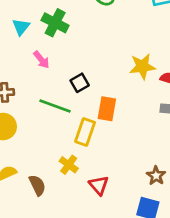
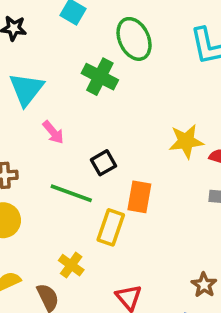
green cross: (55, 23) -> (100, 77), moved
cyan triangle: (21, 27) -> (26, 89), size x1.5
yellow cross: (69, 165) -> (71, 265), moved

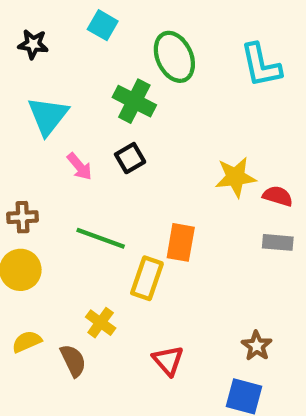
black square: (103, 163) -> (130, 158), moved

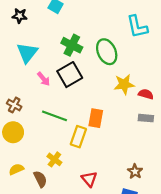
green ellipse: (174, 57) -> (107, 52), moved
black square: (130, 158) -> (70, 75), size x1.6
brown cross: (23, 217) -> (14, 105), turned 32

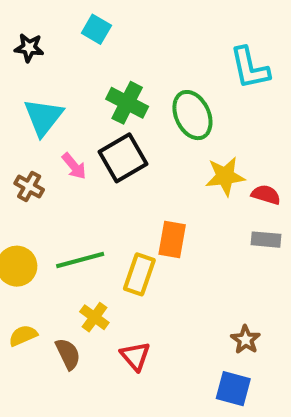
brown cross: (14, 105) -> (29, 186), moved
green line: (54, 116) -> (80, 260), moved, turned -35
red triangle: (89, 179) -> (135, 356), moved

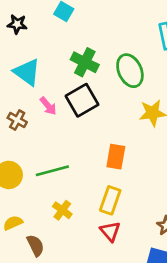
cyan triangle: (43, 117) -> (27, 72), turned -32
yellow rectangle: (139, 274) -> (110, 200), moved
brown semicircle: (68, 354) -> (35, 245), moved
red triangle: (135, 356) -> (110, 231), moved

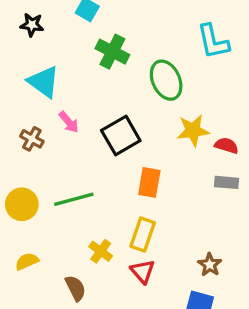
green cross: (85, 62) -> (112, 52), moved
black square: (82, 100) -> (121, 135), moved
yellow cross: (62, 210) -> (101, 251), moved
brown semicircle: (35, 245) -> (75, 288), moved

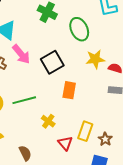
pink arrow: (69, 122) -> (21, 54), size x1.5
yellow rectangle: (143, 234) -> (85, 131), moved
yellow cross: (101, 251) -> (48, 121), moved

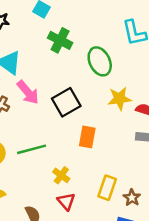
red triangle: (65, 143) -> (66, 201), moved

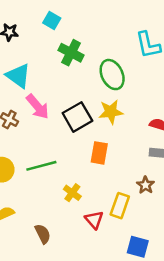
yellow star: (119, 99) -> (111, 112), moved
brown star: (132, 198) -> (146, 185), moved
red triangle: (66, 201) -> (94, 220), moved

